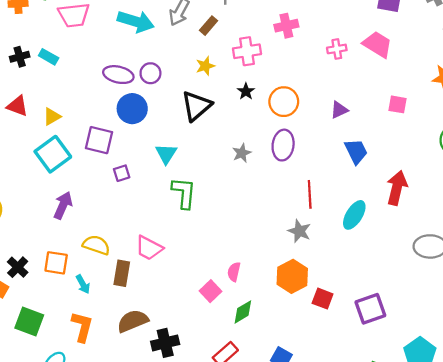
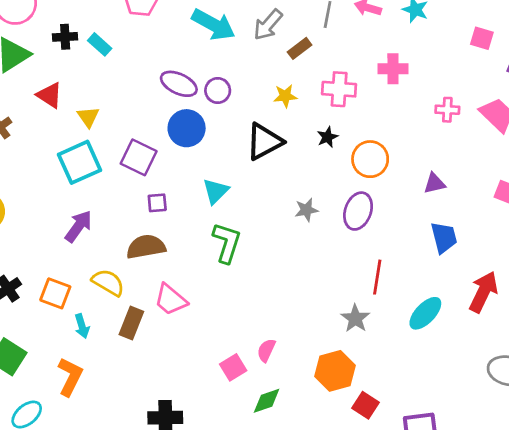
yellow triangle: (52, 117) -> (88, 117), turned -48
brown semicircle: (133, 321) -> (146, 247), moved

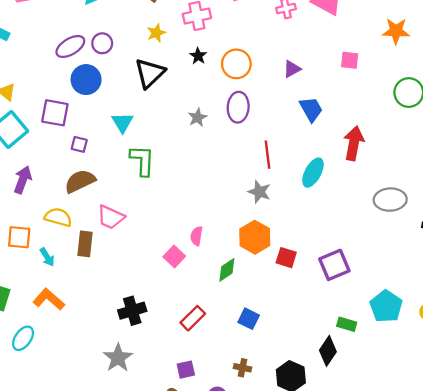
purple ellipse: (179, 84) -> (70, 47), turned -40
purple square: (157, 203) -> (79, 144), turned 35
orange L-shape: (70, 377) -> (49, 299), turned -60
green diamond: (267, 401) -> (227, 270), moved

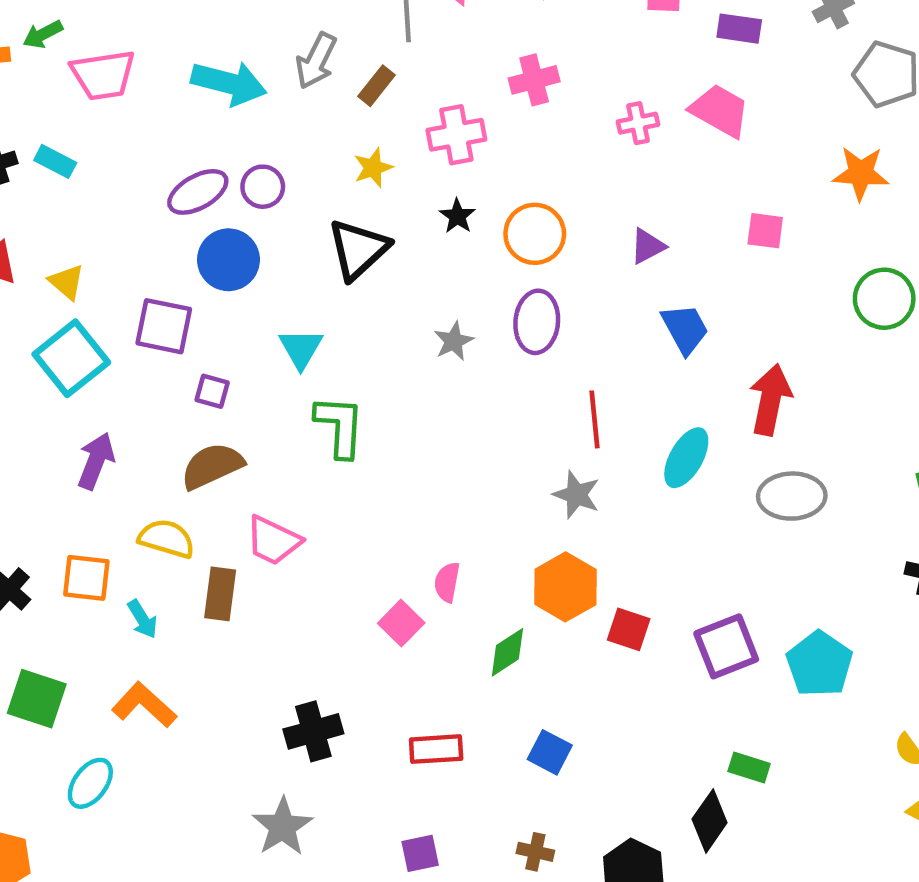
gray ellipse: (390, 200) -> (792, 496), moved
cyan pentagon: (386, 306) -> (819, 664), moved
red rectangle: (193, 318) -> (436, 749), turned 40

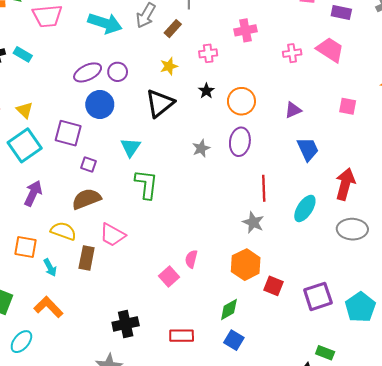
pink cross: (456, 135) -> (208, 53), size x0.7
green diamond: (507, 652) -> (229, 310), moved

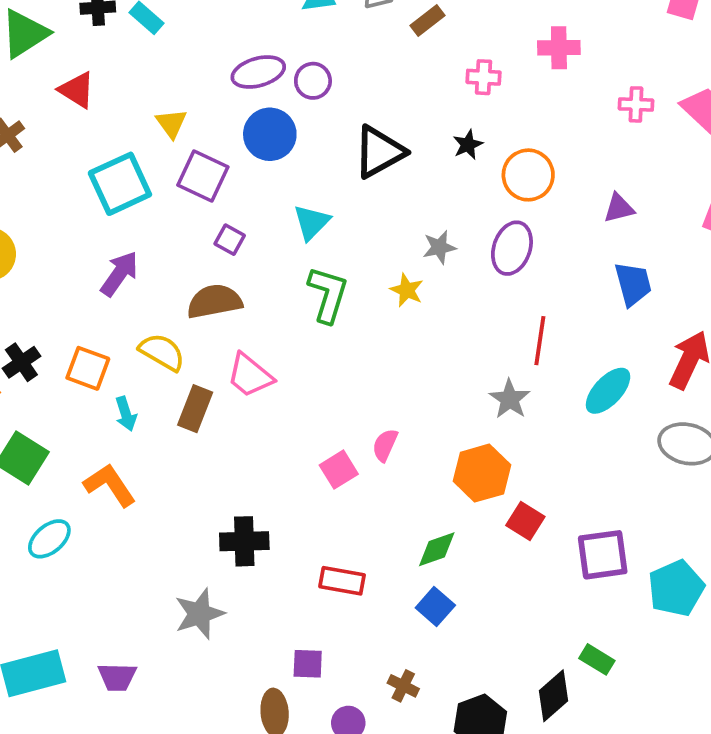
yellow star: (169, 66) -> (407, 290), moved, turned 30
yellow triangle: (25, 110) -> (171, 123), moved

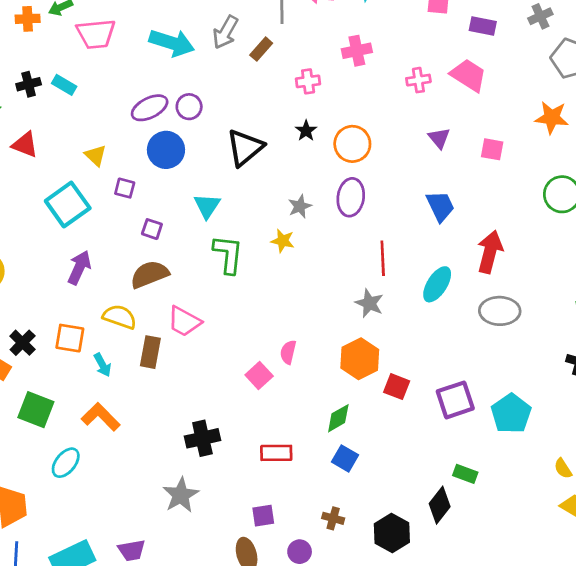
purple square: (203, 176) -> (125, 188), size x0.6
purple triangle: (619, 208) -> (439, 138), moved, turned -45

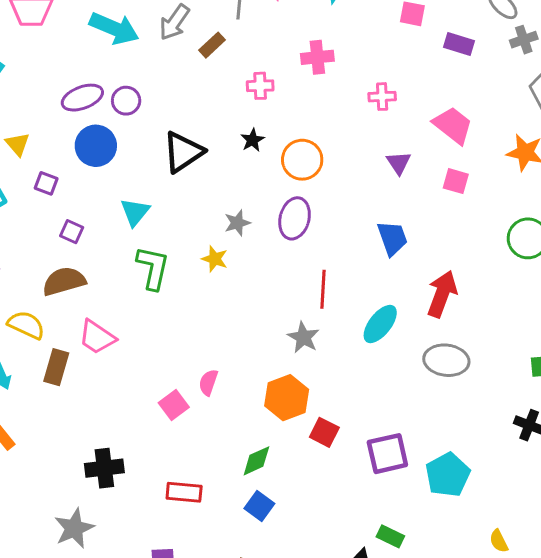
pink trapezoid: (468, 75) -> (453, 125), moved

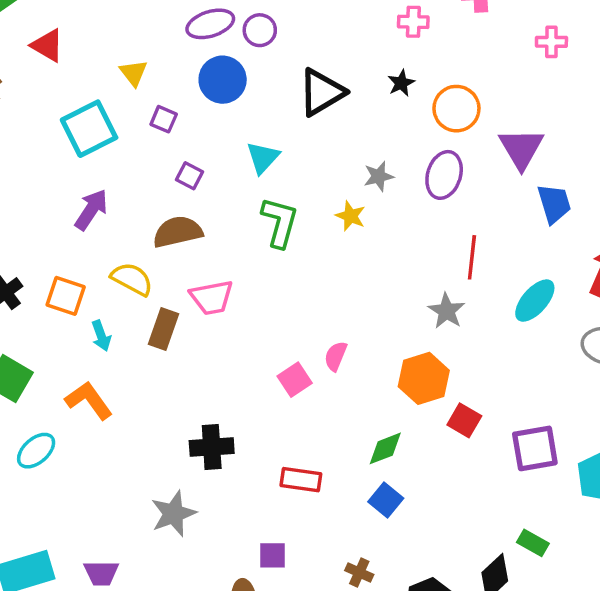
purple triangle: (399, 163) -> (521, 148), moved, size x1.6
pink trapezoid: (97, 337) -> (212, 297), turned -48

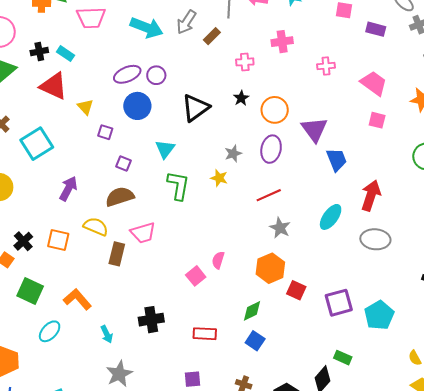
red triangle: (47, 45) -> (54, 86), moved, size x1.4
cyan square: (89, 129) -> (37, 144), moved
red line: (472, 257) -> (269, 195), moved, turned 65
cyan arrow: (101, 336) -> (107, 334), moved
gray star: (173, 514) -> (119, 374), moved

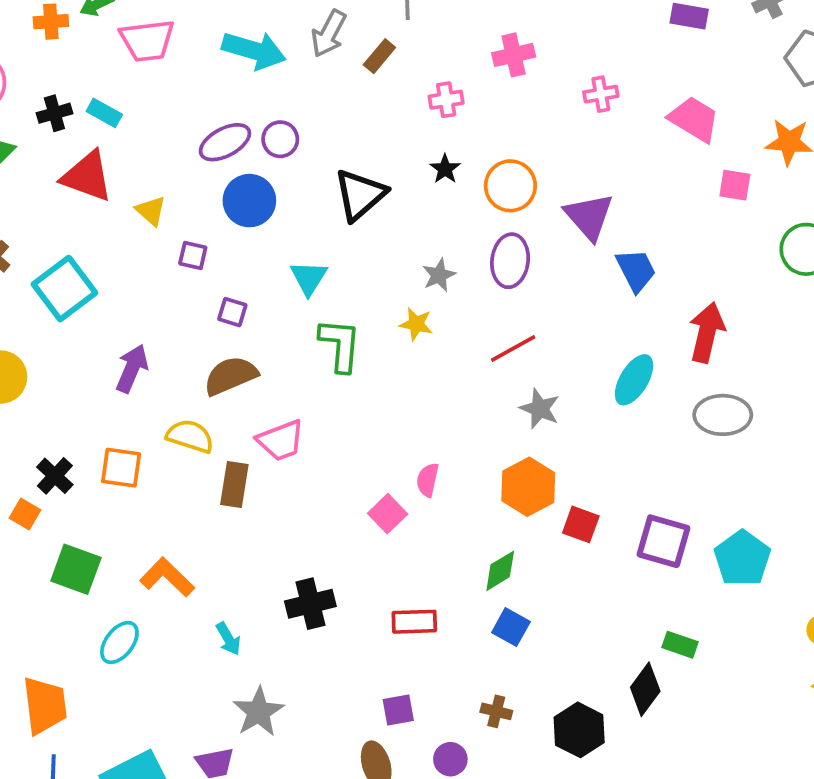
pink square: (377, 120) -> (735, 185), moved
purple square: (339, 303) -> (663, 541), turned 36

